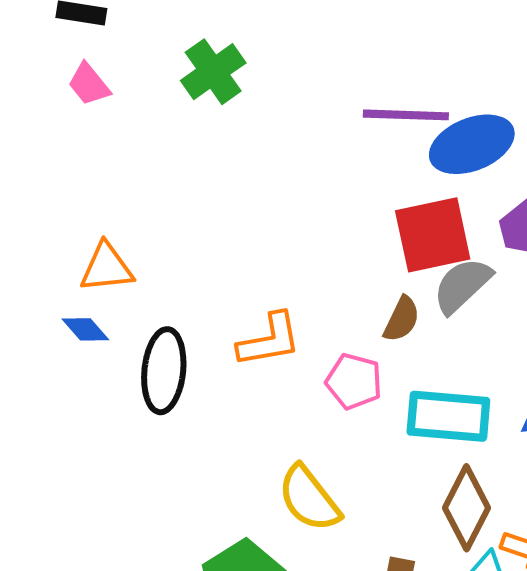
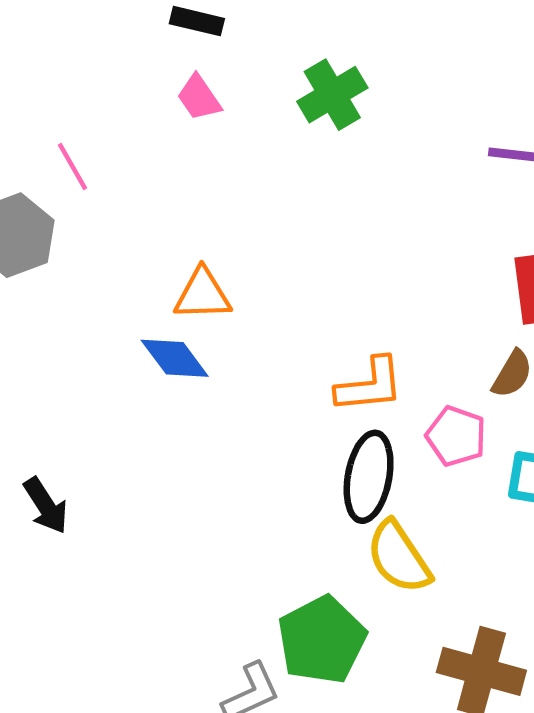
blue diamond: (85, 329) -> (175, 358), size x1.4
black ellipse: (164, 371) -> (369, 477), moved

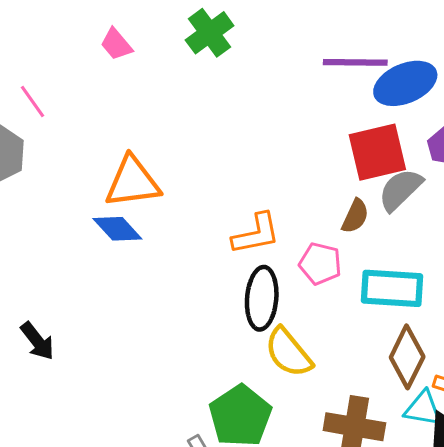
orange triangle: (202, 294) -> (133, 182), size x1.4

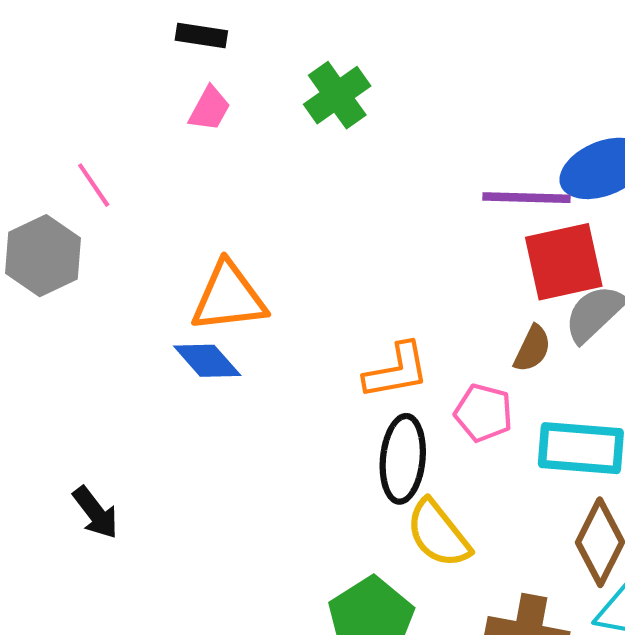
pink trapezoid: (116, 44) -> (209, 109), turned -112
purple line: (355, 62) -> (527, 198), moved

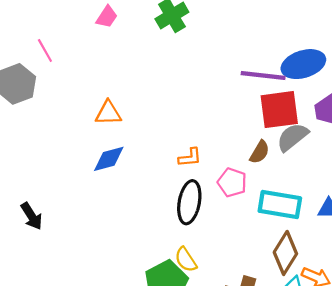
orange triangle: (229, 297) -> (108, 113), size x0.7
blue diamond: (207, 361) -> (109, 159), moved, turned -68
orange L-shape: (396, 371) -> (190, 157), size x0.7
yellow semicircle: (438, 534) -> (186, 260), moved, size x0.7

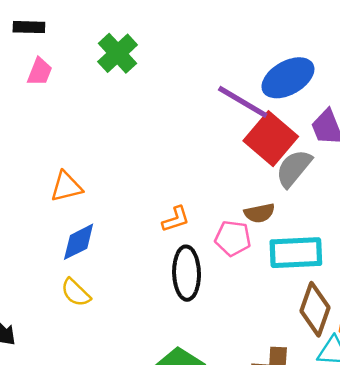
purple line: (263, 76) -> (243, 102), turned 36
red square: (279, 110) -> (271, 139), turned -30
brown semicircle: (260, 152) -> (259, 213), moved, turned 60
yellow semicircle: (186, 260) -> (76, 293), moved

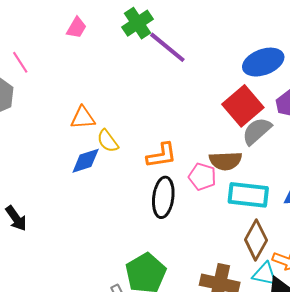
purple line: (243, 102) -> (167, 47), moved
brown semicircle: (259, 213) -> (226, 161), size x1.4
orange L-shape: (176, 219) -> (162, 155), size x1.4
yellow semicircle: (76, 293) -> (108, 141), moved

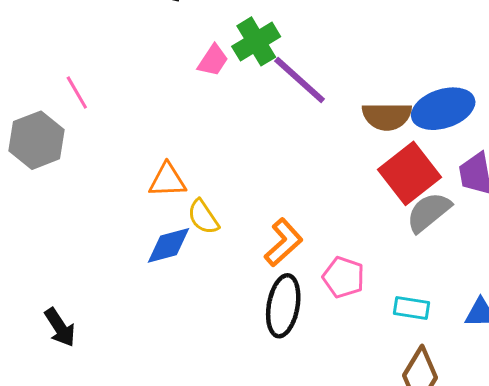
pink trapezoid: (76, 28) -> (213, 60), moved
orange L-shape: (162, 155) -> (283, 242), turned -36
brown semicircle: (226, 161) -> (387, 116), moved
cyan rectangle: (248, 195) -> (412, 308), size x0.6

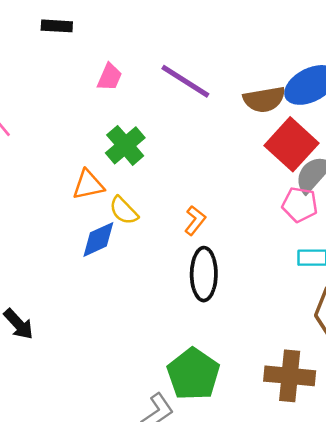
green cross: (256, 41) -> (125, 145), moved
orange L-shape: (283, 242) -> (195, 221), size x0.7
pink pentagon: (344, 277) -> (300, 204), moved

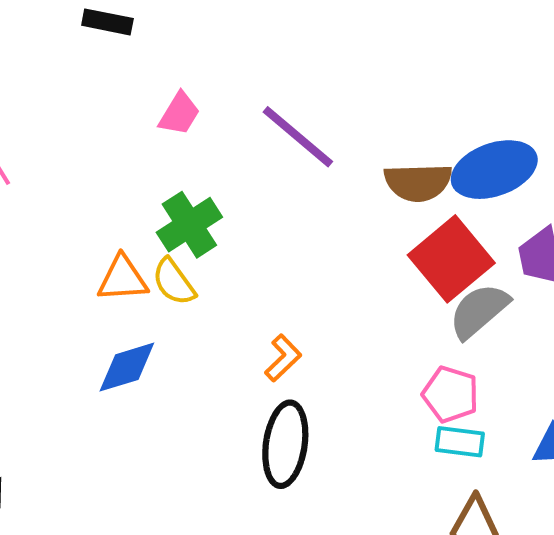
pink pentagon: (300, 204) -> (450, 394), moved
yellow semicircle: (124, 211) -> (174, 282), moved

